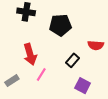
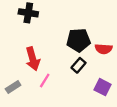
black pentagon: (60, 25) -> (78, 40), moved
purple square: (83, 86) -> (102, 87), moved

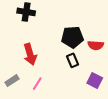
black rectangle: (78, 65) -> (72, 60), turned -64
pink line: (45, 81) -> (37, 84), moved

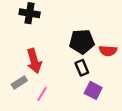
gray rectangle: (12, 81) -> (19, 83), moved
purple square: (95, 81) -> (93, 90), moved

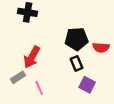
red arrow: (34, 61) -> (32, 57), turned 45
pink line: (42, 94) -> (39, 88), turned -56

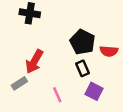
black pentagon: (76, 39) -> (83, 42), turned 30
pink line: (39, 88) -> (57, 95), moved

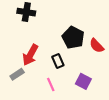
red semicircle: (109, 51) -> (97, 46), turned 42
black rectangle: (83, 68) -> (58, 61), moved

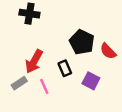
purple square: (83, 81) -> (91, 81), moved
pink line: (51, 84) -> (44, 86), moved

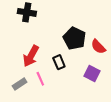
purple square: (91, 81) -> (92, 74), moved
gray rectangle: (19, 83) -> (20, 84), moved

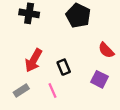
black pentagon: (74, 38) -> (78, 16), moved
pink line: (40, 79) -> (53, 91), moved

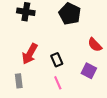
gray rectangle: (21, 91) -> (19, 81), turned -64
pink line: (53, 91) -> (58, 83), moved

